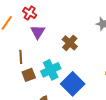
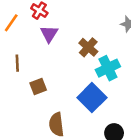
brown line: (21, 57) -> (17, 63), moved
cyan cross: (51, 70) -> (108, 68), moved

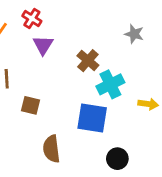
brown square: (38, 86) -> (30, 105), turned 35
blue square: (92, 98) -> (92, 118), turned -36

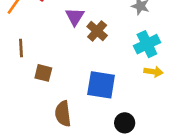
purple triangle: (43, 45) -> (75, 17), moved
cyan cross: (110, 84) -> (147, 44), moved

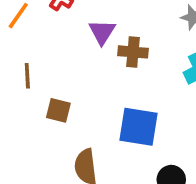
brown cross: (97, 31) -> (133, 52), turned -36

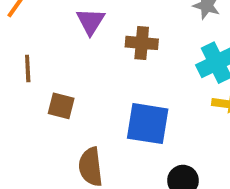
purple triangle: (102, 32) -> (91, 21), moved

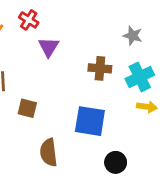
brown cross: (142, 43) -> (100, 68), moved

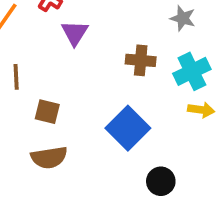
blue square: (90, 121) -> (128, 128), turned 36
brown semicircle: (49, 152) -> (49, 157), moved, turned -92

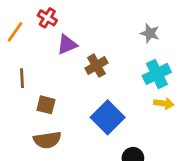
purple triangle: (75, 33) -> (67, 44), turned 35
brown cross: (141, 60) -> (96, 66), moved, turned -35

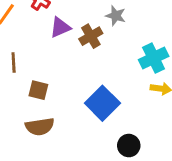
gray star: (150, 33) -> (116, 16), moved
brown cross: (96, 66) -> (91, 36), moved

